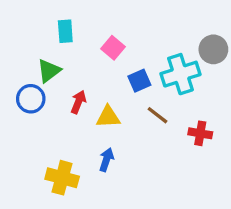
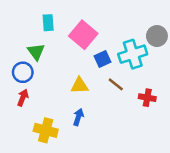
pink square: (113, 48) -> (83, 35), size x1.6
green triangle: (49, 71) -> (36, 52), turned -30
red arrow: (78, 102) -> (23, 98), moved

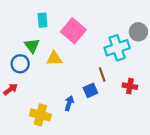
blue square: (103, 59) -> (90, 90), moved
brown line: (116, 84) -> (102, 74), turned 32
yellow triangle: (80, 86) -> (54, 58), moved
red arrow: (23, 98) -> (11, 89), moved, turned 32

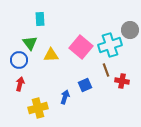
pink square: (73, 31) -> (81, 47), moved
brown line: (102, 74) -> (106, 70), moved
red arrow: (11, 89) -> (20, 84), moved, turned -40
yellow cross: (40, 115) -> (38, 108), turned -30

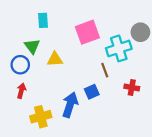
pink square: (81, 47) -> (87, 32), moved, turned 30
brown line: (106, 70) -> (105, 70), moved
blue arrow: (65, 97) -> (70, 105), size x1.6

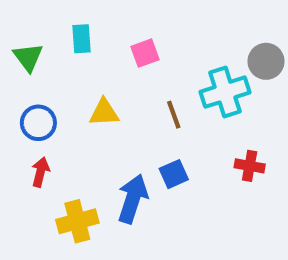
pink square: (87, 32) -> (145, 53), moved, size x0.6
green triangle: (32, 46) -> (28, 57), moved
brown line: (105, 70) -> (174, 115), moved

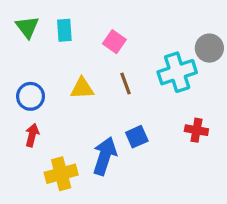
pink square: (145, 53) -> (114, 42), turned -35
green triangle: (28, 57) -> (27, 27), moved
brown line: (174, 115) -> (126, 83), moved

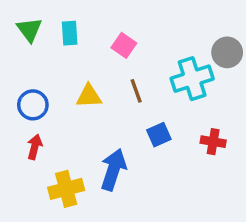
blue square: (137, 137) -> (159, 135), moved

